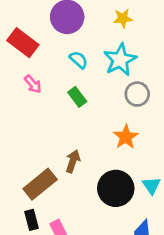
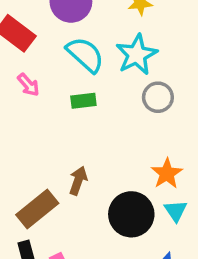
cyan semicircle: (79, 60) -> (85, 55), size x1.6
green rectangle: (77, 97) -> (83, 101), turned -60
orange star: (126, 137) -> (167, 174), moved

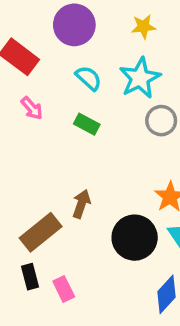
cyan semicircle: (85, 55) -> (88, 78), size x0.7
green rectangle: (83, 101) -> (87, 124), turned 35

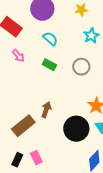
cyan star: (140, 78) -> (91, 36), moved, size x0.7
gray circle: (161, 121) -> (81, 67), moved
black rectangle: (30, 277) -> (17, 160), moved, turned 40

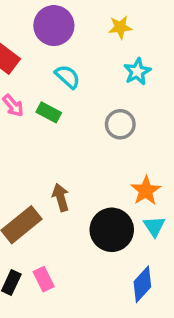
green rectangle: (49, 65) -> (49, 112), moved
brown arrow: (46, 110) -> (61, 197), turned -35

